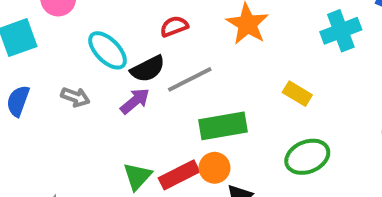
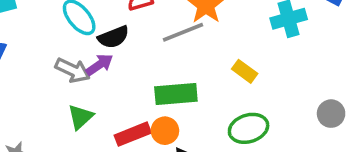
gray line: (190, 79) -> (183, 32), moved
gray arrow: (75, 97) -> (73, 70), moved, size x1.4
green triangle: (137, 176) -> (80, 117), moved

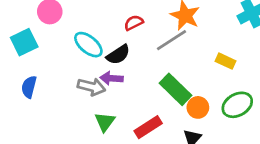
purple arrow: (99, 65) -> (112, 78), turned -130
green rectangle: (176, 94) -> (175, 89), turned 60
orange circle: (165, 131) -> (198, 107), moved

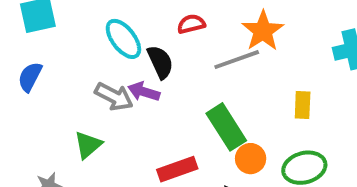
black semicircle: (118, 55) -> (160, 62), turned -95
yellow rectangle: (225, 61) -> (303, 105), turned 54
green triangle: (105, 122) -> (88, 145), moved

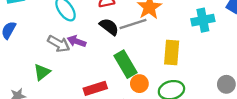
black semicircle: (160, 62) -> (109, 27), moved, turned -30
yellow rectangle: (303, 105) -> (172, 52), size x1.5

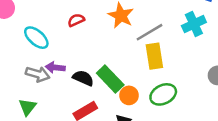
cyan cross: (203, 20) -> (194, 24), moved
gray line: (133, 24) -> (149, 32), moved
black semicircle: (109, 27) -> (83, 78), moved

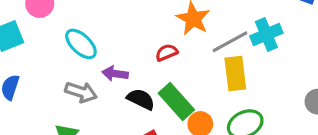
red semicircle: (76, 20) -> (167, 53), moved
cyan cross: (194, 24) -> (266, 34), moved
purple arrow: (55, 67) -> (115, 74), moved

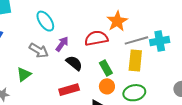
red semicircle: (167, 53) -> (96, 38), size x1.6
purple arrow: (115, 74) -> (62, 44), turned 105
green rectangle: (176, 102) -> (106, 68), moved, size x0.7

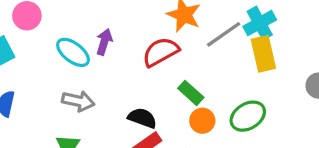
purple arrow: (62, 44) -> (104, 42), moved
yellow rectangle: (135, 61) -> (263, 54), moved
black semicircle: (74, 63) -> (142, 118), moved

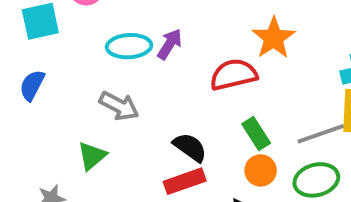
gray line: (224, 34) -> (321, 134), moved
cyan ellipse: (73, 52) -> (129, 46), turned -56

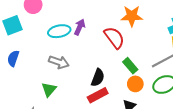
orange star: (274, 38) -> (132, 16), turned -30
red semicircle: (234, 75) -> (114, 38), turned 75
black semicircle: (190, 147) -> (98, 78), turned 84

